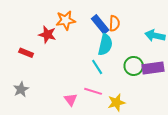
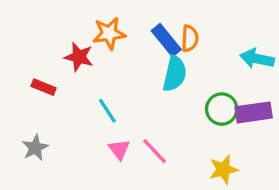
cyan line: (97, 67) -> (107, 111), moved
pink line: (93, 91) -> (154, 151), turned 30
pink triangle: (71, 99) -> (119, 149), moved
yellow star: (116, 103) -> (223, 170), moved

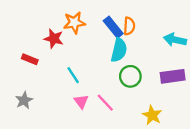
green circle: (222, 109) -> (130, 76), moved
yellow star: (223, 170) -> (152, 115), turned -30

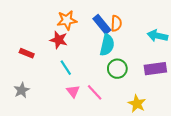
red star: (54, 39) -> (59, 40), moved

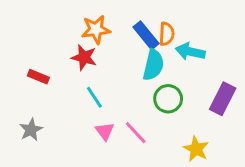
cyan arrow: (157, 36) -> (190, 52), moved
purple rectangle: (155, 69) -> (223, 99), turned -55

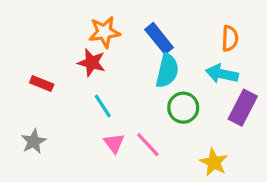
orange semicircle: (167, 34) -> (230, 38), moved
cyan arrow: (190, 52) -> (222, 74), moved

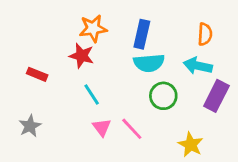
blue rectangle: (159, 38) -> (142, 34), turned 52
cyan semicircle: (167, 71) -> (149, 63), turned 72

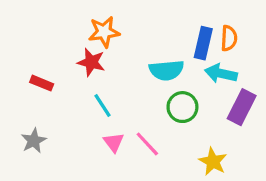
blue rectangle: (142, 34) -> (203, 43), moved

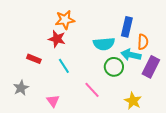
orange semicircle: (229, 38) -> (143, 42), moved
cyan arrow: (221, 73) -> (131, 55), moved
red rectangle: (42, 83) -> (34, 59), moved
pink triangle: (114, 142) -> (53, 101), moved

